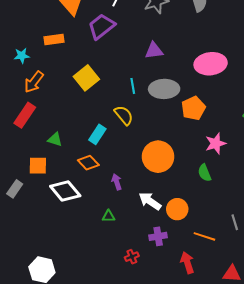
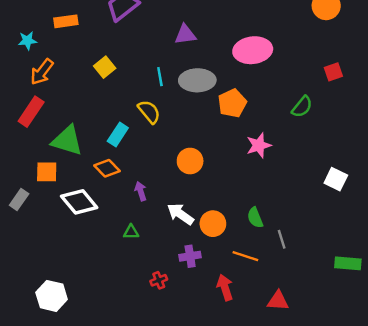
yellow square: (86, 78) -> (105, 67), size x0.7
green triangle: (55, 139) -> (67, 141), size x1.8
orange circle: (158, 157) -> (190, 161), size x0.7
green semicircle: (204, 173) -> (255, 218), moved

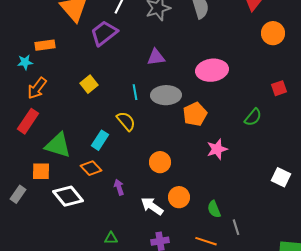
orange rectangle: (66, 21) -> (45, 45), moved
orange circle: (213, 224) -> (179, 197), moved
green triangle: (131, 232) -> (111, 238), moved

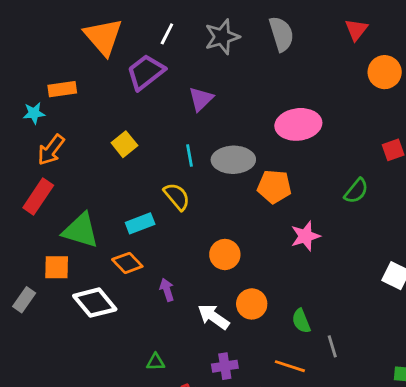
purple triangle: (156, 57) -> (201, 99), moved, turned -36
orange pentagon: (195, 114) -> (274, 187), turned 30
cyan rectangle: (100, 140) -> (140, 223), turned 36

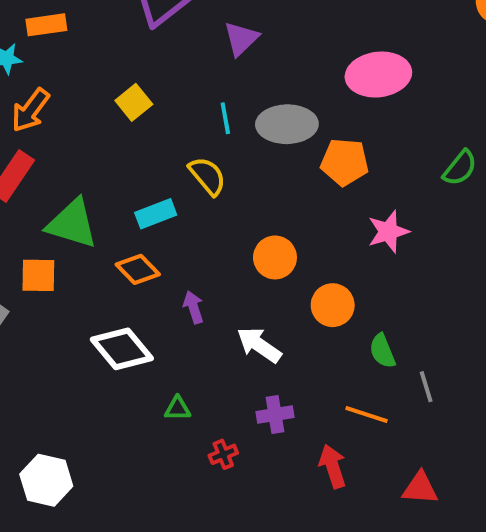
white diamond: (95, 303) -> (122, 349), moved
orange circle: (252, 304) -> (333, 305), moved

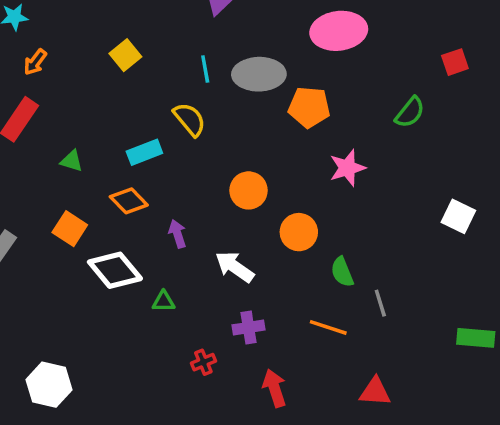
orange arrow: (30, 110) -> (35, 62), size x0.7
green triangle: (72, 224) -> (72, 161), size x0.5
orange square: (38, 275) -> (70, 229), moved, turned 32
green triangle: (178, 409) -> (164, 301), moved
red arrow: (333, 466) -> (275, 388), moved

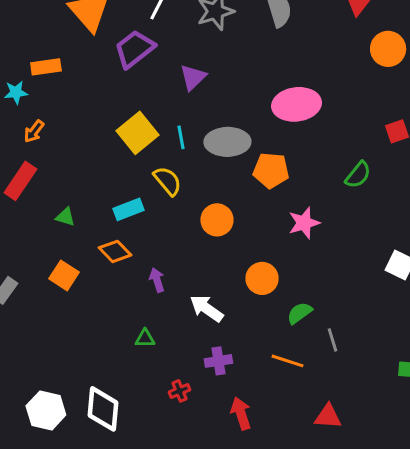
yellow square: (125, 55) -> (137, 133), moved, size x1.5
orange circle: (249, 190) -> (217, 220), moved
white diamond: (115, 270) -> (103, 409), moved, turned 45
green semicircle: (342, 272) -> (300, 313), turned 76

